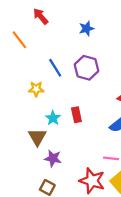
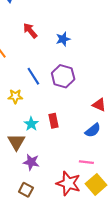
red arrow: (41, 16) -> (30, 31), moved

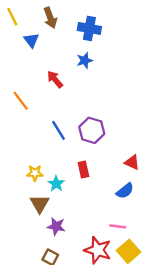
blue star: (63, 39) -> (85, 60), moved
yellow star: (15, 96) -> (35, 173), moved
red rectangle: (54, 121) -> (83, 169), moved

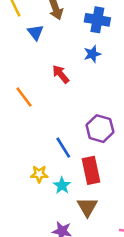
blue line: (59, 130) -> (63, 148), moved
red rectangle: (83, 169) -> (91, 170), size x1.5
brown triangle: (40, 204) -> (87, 207), moved

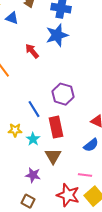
blue triangle: (35, 32) -> (12, 18), turned -32
blue star: (92, 54) -> (57, 35), size x1.6

